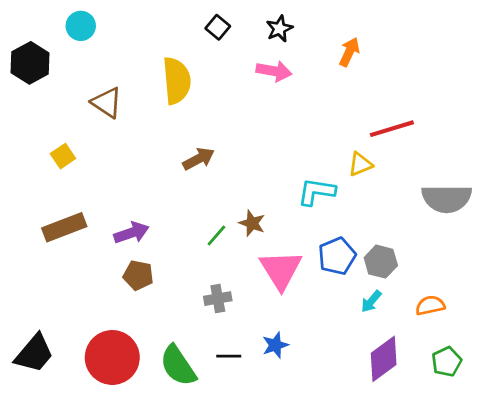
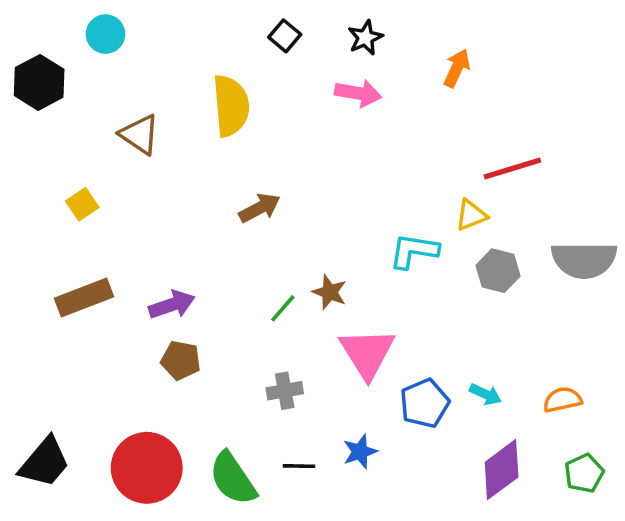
blue pentagon: (337, 256) -> (425, 403), moved
gray hexagon: (381, 262) -> (498, 271), moved
cyan arrow: (371, 301) -> (485, 394), turned -105

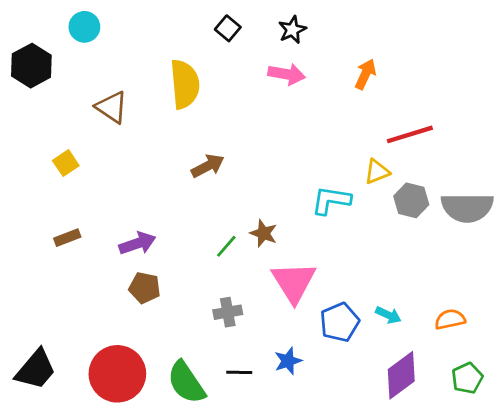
orange arrow: (457, 68) -> (365, 74), moved
gray hexagon: (498, 271) -> (411, 200), moved
brown rectangle: (84, 298) -> (67, 238), size x0.6

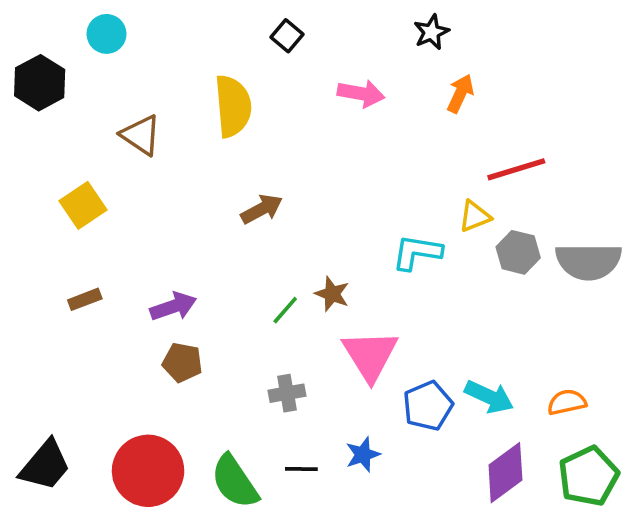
black star: (292, 30) -> (431, 32), moved
yellow square: (66, 163) -> (83, 205), size x1.4
cyan arrow: (388, 315) -> (489, 397), size x1.5
green pentagon: (467, 378) -> (588, 476), size x1.5

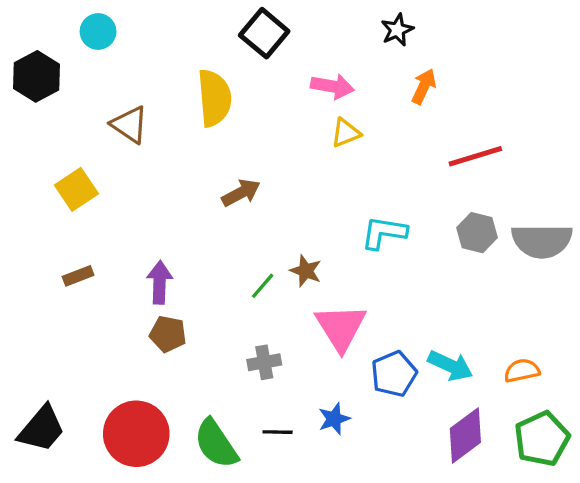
black square: (287, 36) -> (264, 33), size x1.6
yellow triangle: (475, 216) -> (346, 133), moved
purple arrow: (173, 307) -> (160, 282), turned -69

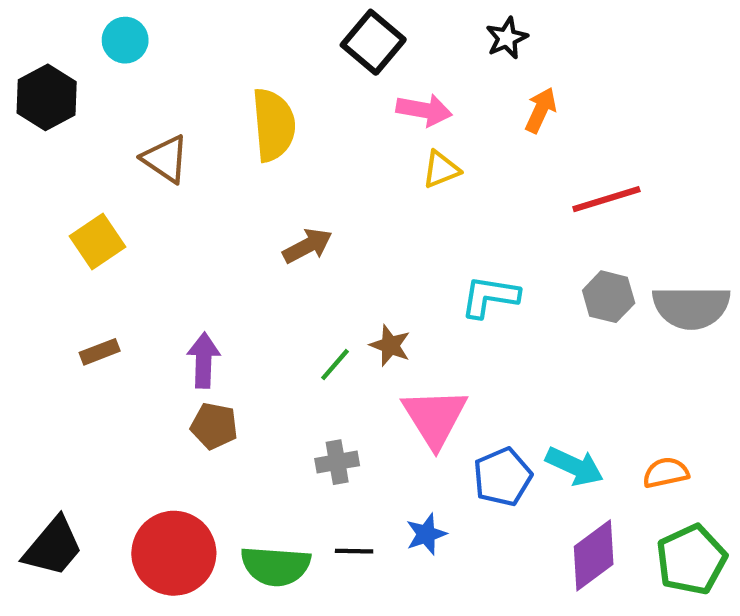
black square: (264, 33) -> (373, 42), moved
green semicircle: (216, 444) -> (276, 566), turned -52

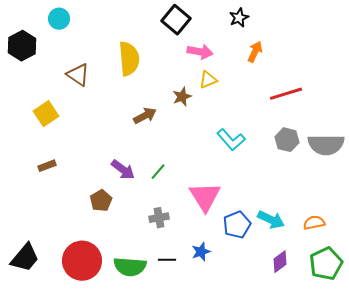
cyan L-shape: (490, 297) -> (231, 140), turned -140
brown star: (390, 345) -> (182, 97), moved, turned 30
purple arrow: (204, 360) -> (123, 170), moved, turned 125
brown pentagon: (214, 426) -> (101, 201), turned 30
purple diamond: (594, 555) -> (280, 262), size x0.7

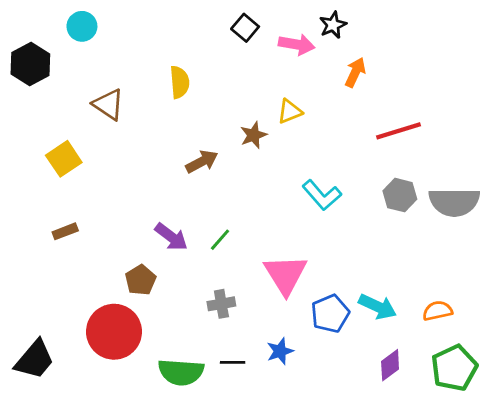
black square: (176, 20) -> (245, 28), size x0.7
pink arrow: (200, 52) -> (297, 44), moved
yellow semicircle: (129, 59) -> (180, 82), size x0.7
red circle: (82, 261) -> (114, 332), moved

